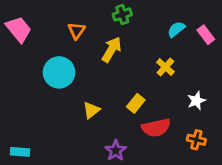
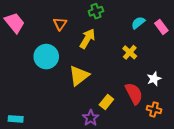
yellow rectangle: (136, 103) -> (106, 102), moved
yellow triangle: (91, 110) -> (79, 76), moved, size x1.5
red semicircle: (156, 128) -> (134, 94), moved, turned -105

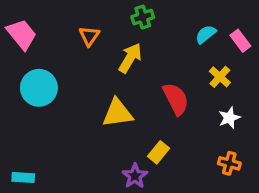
yellow cross: (130, 52) -> (220, 77), moved
cyan circle: (46, 57) -> (39, 88), moved
yellow triangle: (79, 76) -> (118, 113), turned 30
red semicircle: (134, 94) -> (176, 99), moved

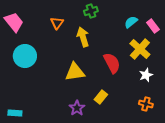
yellow arrow: (130, 58) -> (83, 37), turned -48
yellow cross: (220, 77) -> (140, 49), size x1.5
purple star: (135, 176) -> (77, 108), moved

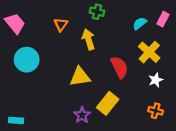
green cross: (91, 11) -> (97, 12), turned 32
pink rectangle: (153, 26) -> (163, 19), moved, turned 64
yellow rectangle: (101, 97) -> (108, 103), size x1.5

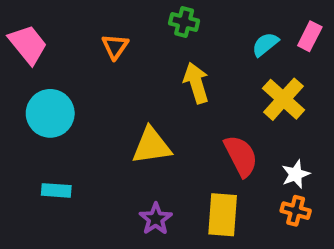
yellow arrow: (88, 39) -> (196, 83), moved
red semicircle: (119, 67) -> (241, 156), moved
white star: (156, 80) -> (296, 174), moved
yellow rectangle: (108, 103) -> (223, 215), moved, turned -35
cyan rectangle: (16, 120) -> (56, 190), moved

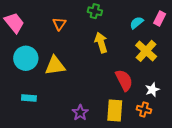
yellow triangle: (152, 146) -> (55, 66), moved
orange cross: (296, 211) -> (144, 109), moved

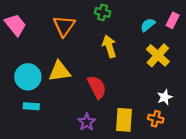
orange triangle: (59, 24) -> (64, 26), size x1.5
cyan circle: (26, 58) -> (28, 77), moved
red semicircle: (124, 80) -> (97, 87), moved

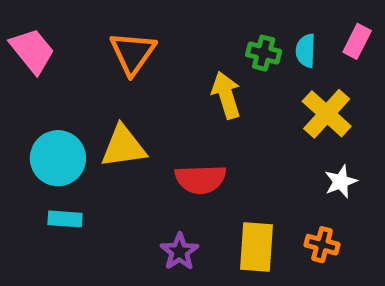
green cross: (103, 12) -> (264, 53), moved
cyan semicircle: (148, 25) -> (306, 51), turned -49
red semicircle: (97, 87) -> (200, 179), turned 115
white star: (165, 97) -> (341, 182), moved

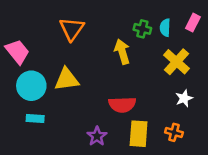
pink trapezoid: (32, 51) -> (17, 52), moved
red semicircle: (200, 179) -> (122, 105), moved

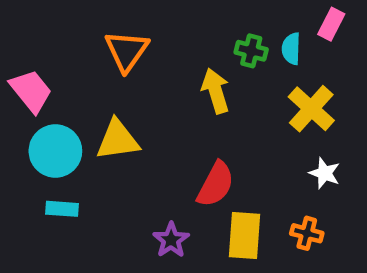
pink rectangle: (193, 23) -> (331, 24), moved
white star: (184, 98) -> (325, 173), turned -30
red semicircle: (122, 105) -> (216, 184), turned -60

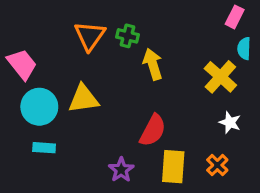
cyan semicircle: (291, 49) -> (244, 48), moved
green cross: (251, 51) -> (128, 36), moved
orange cross: (307, 233) -> (217, 165), turned 30

